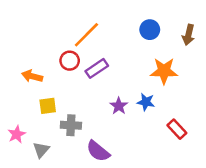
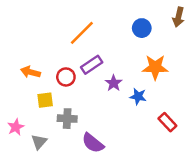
brown arrow: (189, 35) -> (178, 17), moved
red circle: (70, 61) -> (66, 77), moved
purple star: (119, 106) -> (114, 83), moved

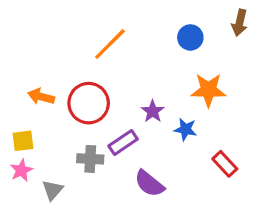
purple rectangle: (92, 65) -> (123, 142), moved
red circle: (66, 77) -> (89, 103), size x1.6
yellow square: (45, 100) -> (23, 141), moved
purple semicircle: (93, 143) -> (149, 184), moved

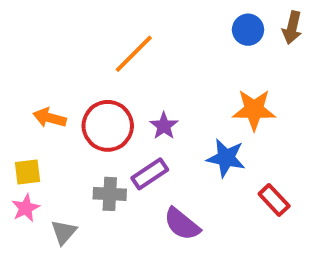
blue circle: (190, 37) -> (248, 30), moved
purple star: (153, 111) -> (164, 126), moved
blue star: (185, 129) -> (226, 158), size x1.4

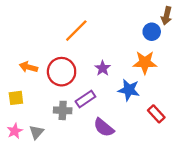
blue circle: (248, 30) -> (152, 32), moved
purple star: (164, 126) -> (103, 68), moved
pink star: (26, 208) -> (15, 131), moved

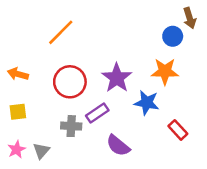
brown arrow: (167, 16) -> (190, 18), turned -30
orange line: (76, 31) -> (61, 32), moved
orange arrow: (28, 67) -> (18, 74), moved
purple star: (103, 68) -> (117, 78), size x1.6

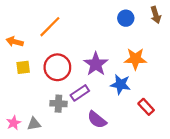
blue circle: (173, 36) -> (126, 18), moved
orange arrow: (18, 74) -> (15, 42), moved
yellow square: (18, 112) -> (23, 67), moved
gray triangle: (41, 151) -> (34, 124), turned 40

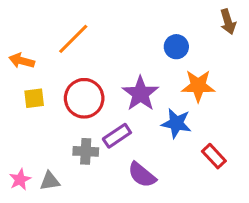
blue circle: (126, 18) -> (176, 47), moved

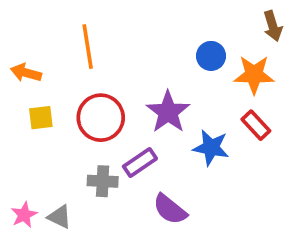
orange line: (73, 39) -> (88, 47), turned -54
orange star: (198, 86) -> (254, 75), moved
red rectangle: (214, 156) -> (256, 125), moved
gray triangle: (50, 181) -> (60, 217), turned 35

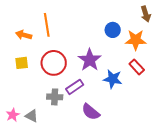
orange arrow: (26, 73) -> (24, 35), moved

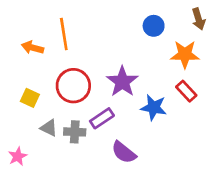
blue circle: (113, 30) -> (154, 26), moved
yellow square: (22, 63) -> (30, 98), moved, turned 32
gray triangle: (32, 116) -> (49, 128), moved

